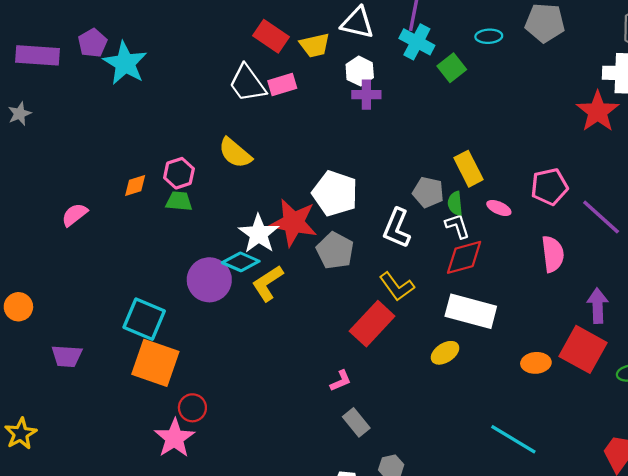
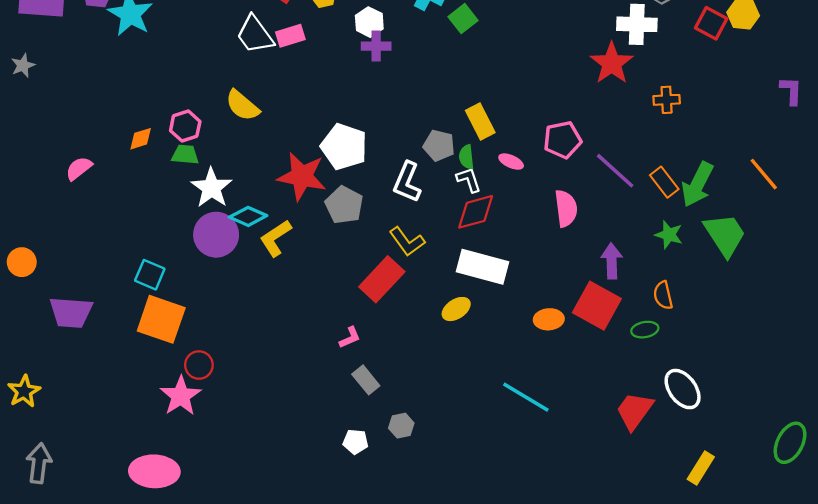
white star: (259, 234) -> (212, 188), moved
cyan square: (144, 319) -> (150, 275), size x0.7
purple trapezoid: (67, 356) -> (71, 312), size x1.4

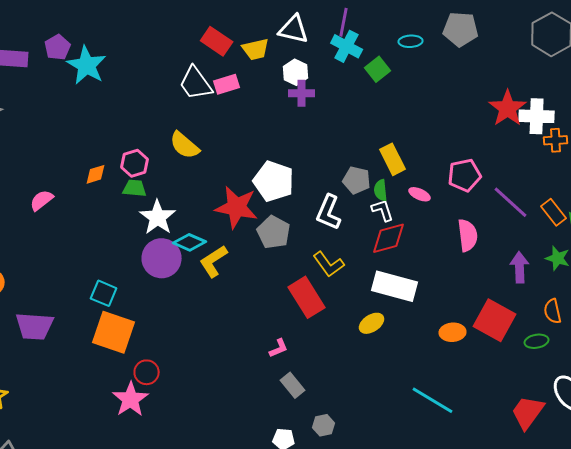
white cross: (637, 24) -> (537, 116), moved
purple arrow: (612, 261) -> (520, 267), moved
red rectangle: (382, 279) -> (307, 297), turned -75

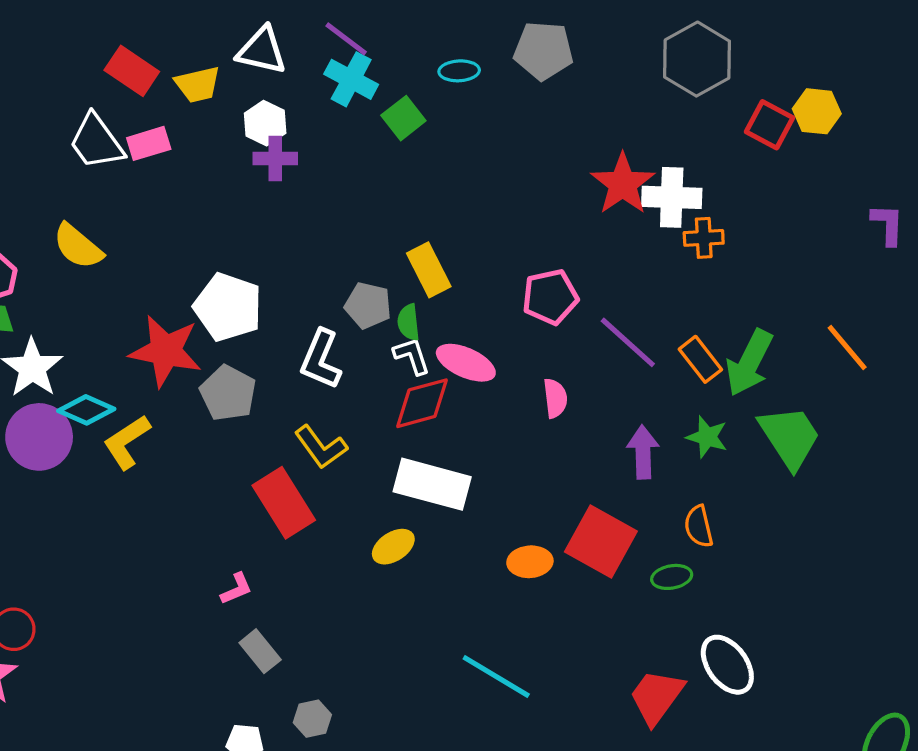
purple line: (344, 22) -> (346, 39), turned -64
pink ellipse: (420, 194) -> (466, 363), moved, size x1.6
pink semicircle: (468, 235) -> (555, 398), size x0.7

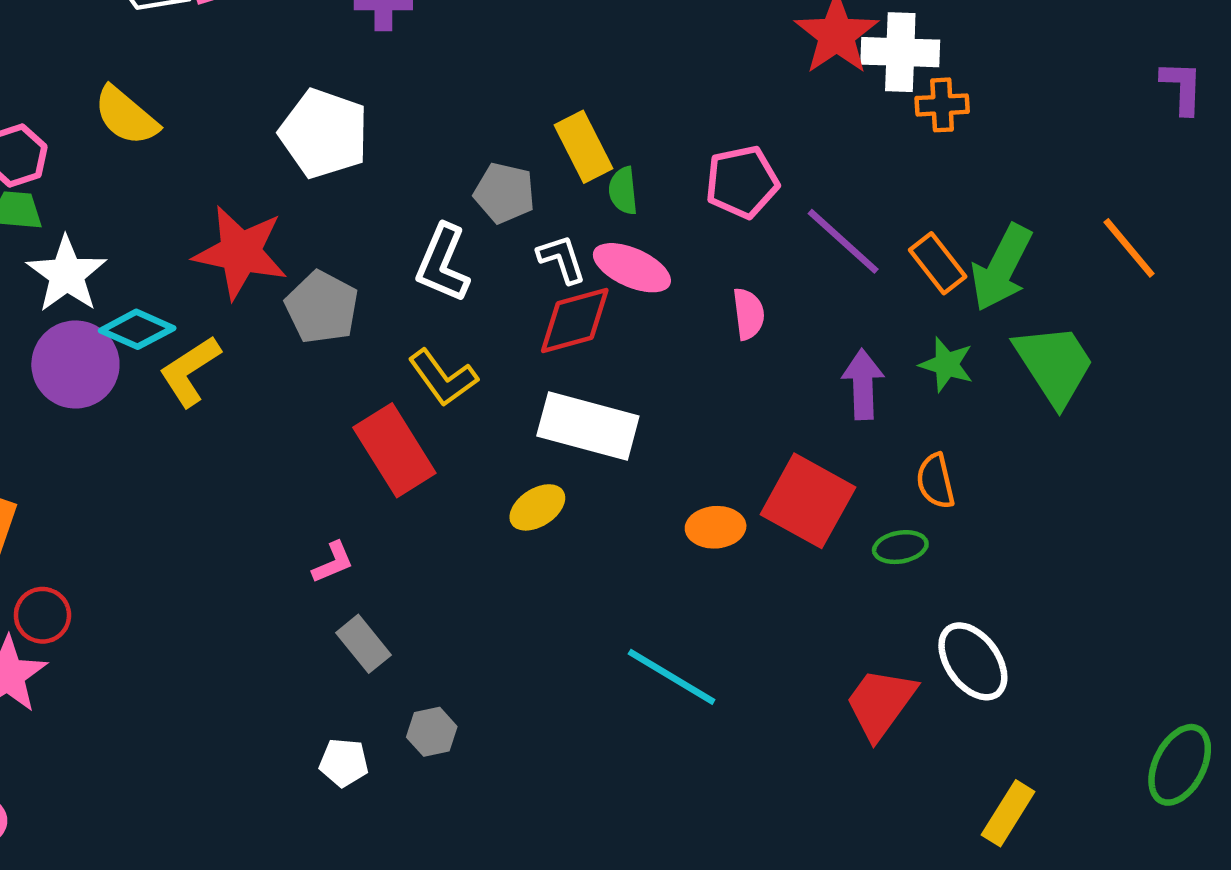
white pentagon: (228, 307) -> (324, 134), moved
green semicircle: (408, 322) -> (623, 191), moved

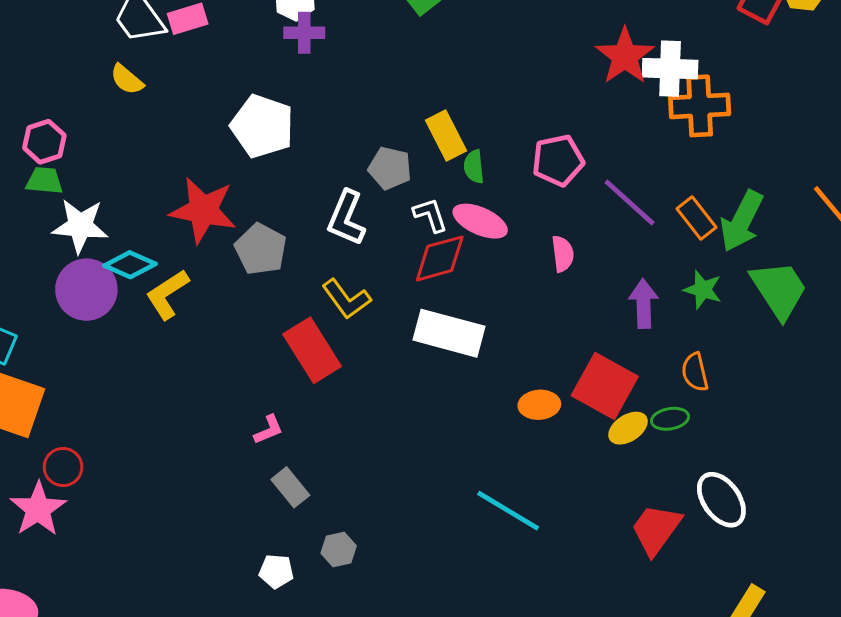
orange cross: (942, 105) -> (700, 106), size x1.6
yellow semicircle: (126, 116) -> (127, 79), moved, size x0.7
white star: (67, 274) -> (80, 226), turned -30
yellow ellipse: (537, 507) -> (628, 428), moved

